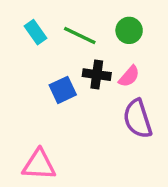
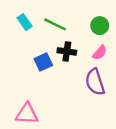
green circle: (129, 30) -> (100, 26), moved
pink semicircle: (129, 76) -> (100, 53), moved

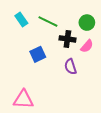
black cross: (67, 51) -> (67, 39), moved
purple semicircle: (95, 82) -> (70, 67), moved, size x0.7

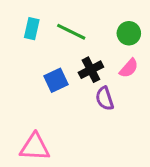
cyan rectangle: (21, 19) -> (32, 29), turned 48
black cross: (67, 39) -> (91, 70), moved, turned -35

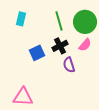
green line: (71, 32) -> (59, 21), moved, turned 48
green circle: (129, 33) -> (85, 22), size x1.5

